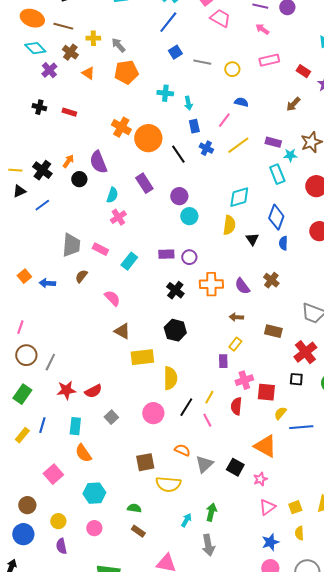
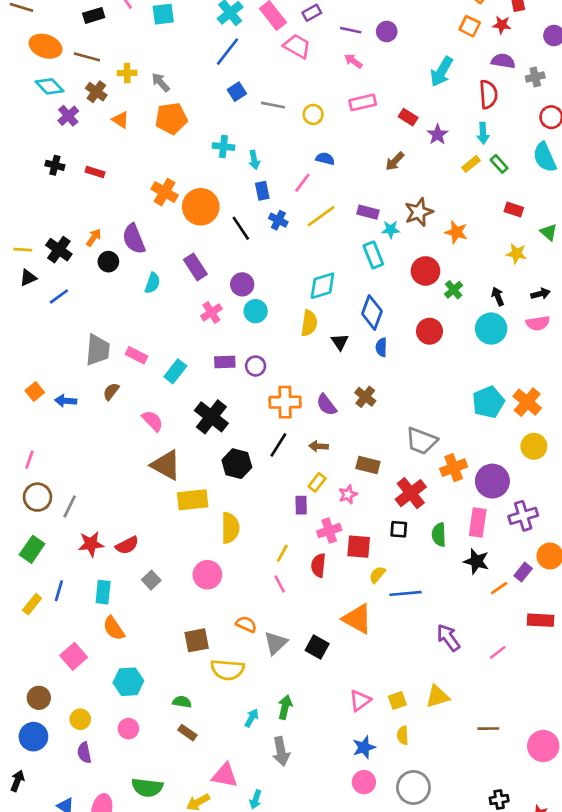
pink cross: (118, 217) -> (211, 312), moved
black cross: (175, 290) -> (211, 417), moved, size x1.4
brown triangle: (122, 331) -> (166, 465), size x1.4
black line: (186, 407) -> (278, 445), moved
pink star: (260, 479) -> (348, 494), moved

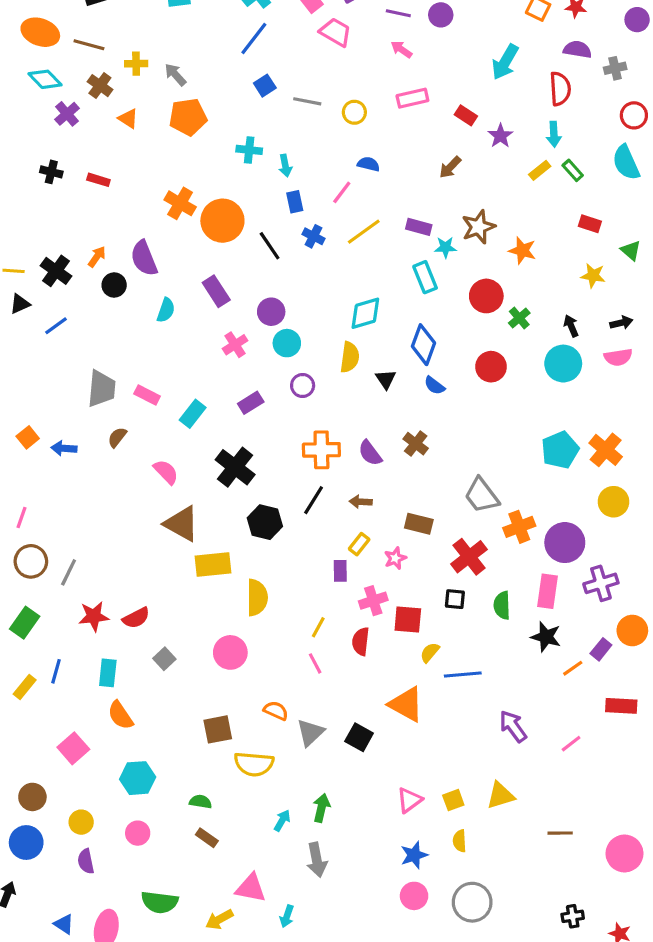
blue semicircle: (381, 347) -> (434, 386), turned -54
purple rectangle: (225, 362) -> (251, 403), turned -30
purple circle: (256, 366) -> (303, 386), moved
gray trapezoid: (421, 441) -> (482, 495), turned 32

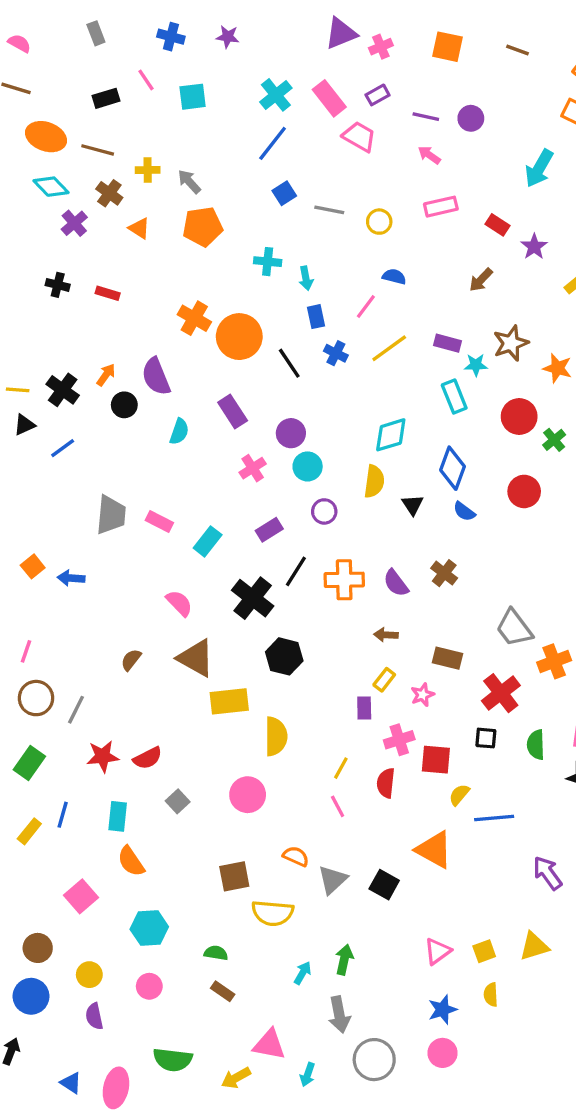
brown semicircle: (117, 437) -> (131, 660), moved
black line: (314, 500) -> (296, 571), moved
gray circle: (472, 902) -> (374, 1060), moved

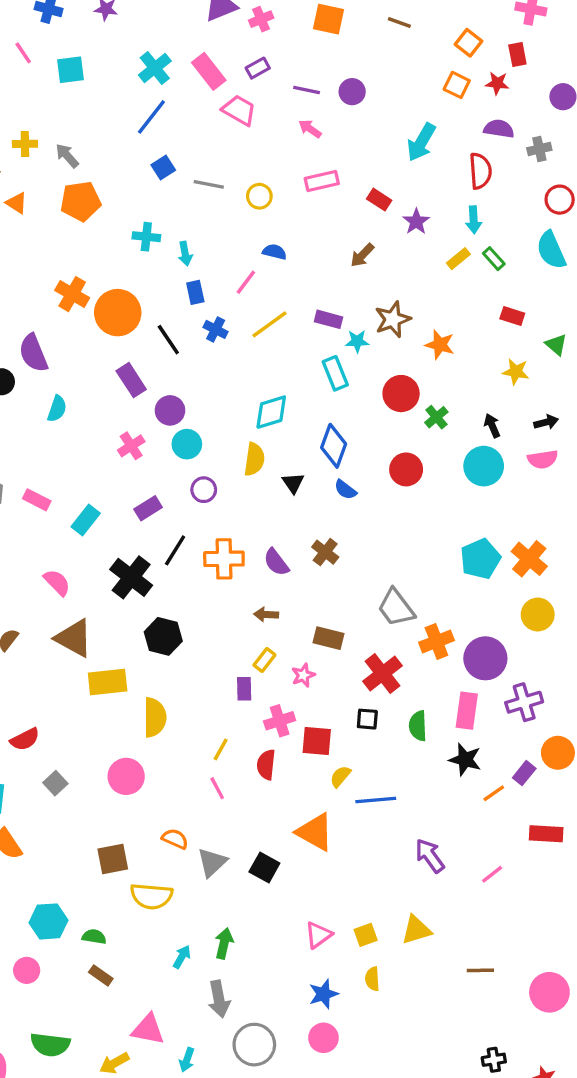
purple rectangle: (233, 412) -> (131, 380), moved
cyan hexagon: (149, 928) -> (49, 921), moved

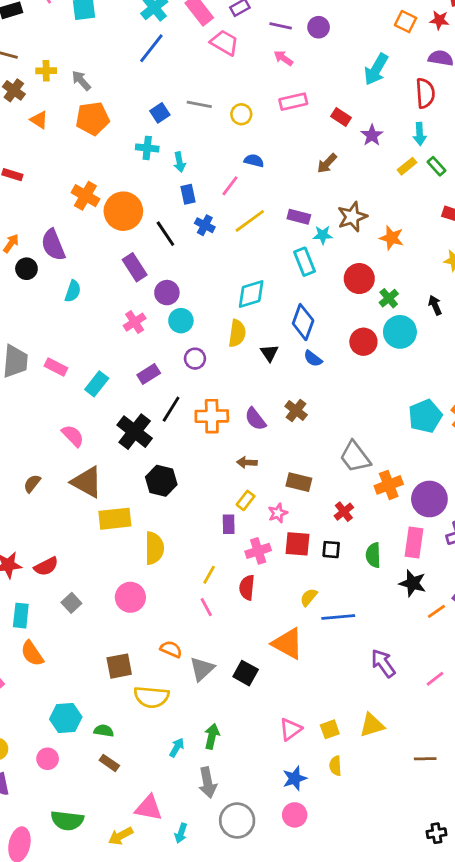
blue square: (163, 168) -> (160, 113), moved
cyan circle: (484, 466) -> (400, 332), moved
red cross: (382, 674) -> (344, 512), size x0.6
red square: (317, 741) -> (297, 544), moved

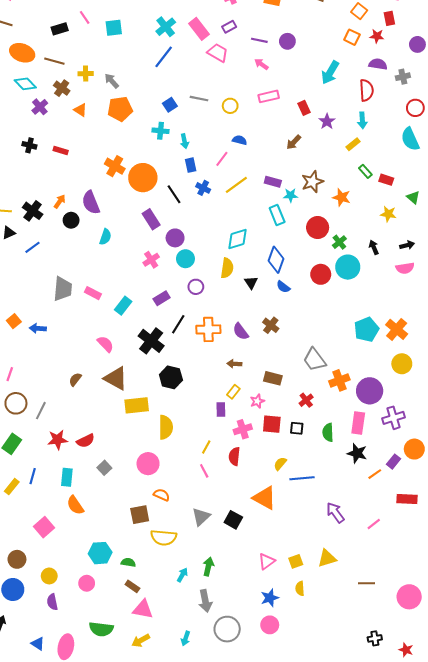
red rectangle: (341, 117) -> (304, 108), turned 32
green rectangle: (436, 166) -> (365, 171), moved
orange semicircle: (171, 649) -> (162, 495), moved
pink triangle: (149, 808) -> (143, 609), moved

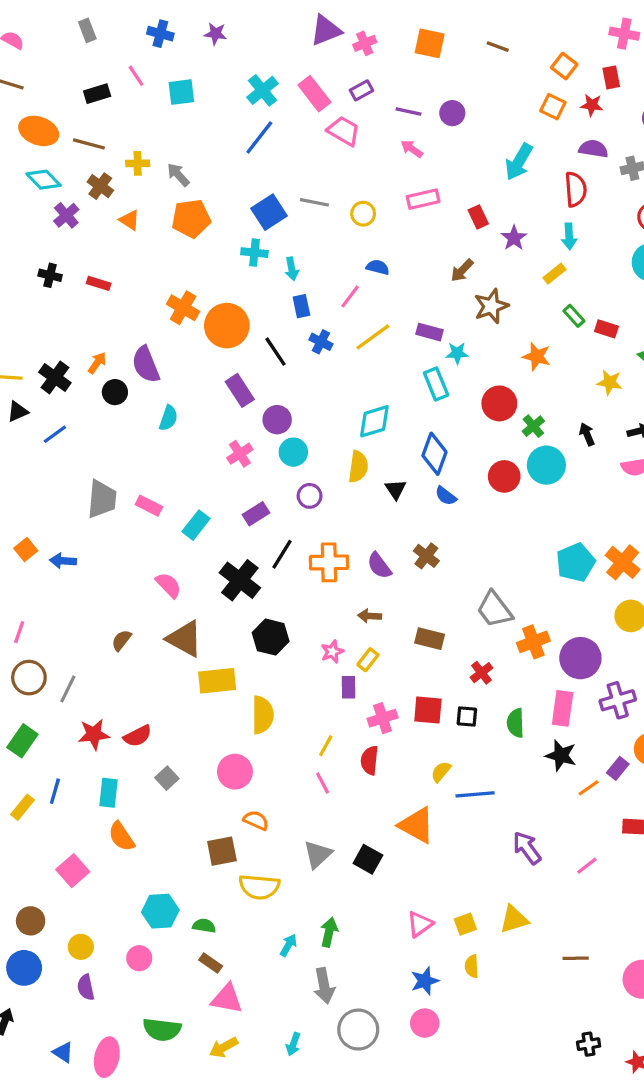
blue square: (170, 105) -> (269, 212), size x1.5
brown star: (312, 182) -> (491, 306), moved
pink star: (257, 401) -> (332, 652), moved

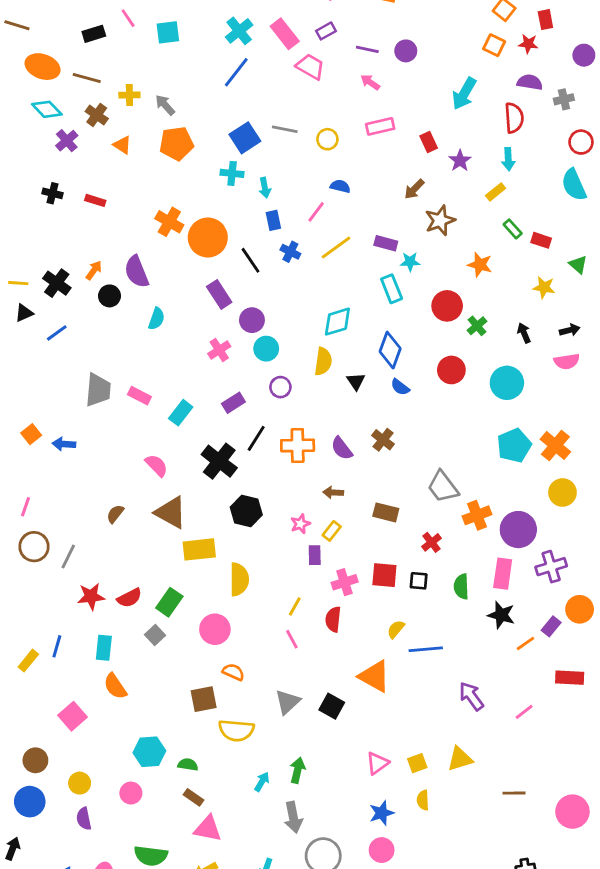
cyan circle: (546, 465) -> (507, 383), moved
green rectangle: (22, 741) -> (169, 602), moved

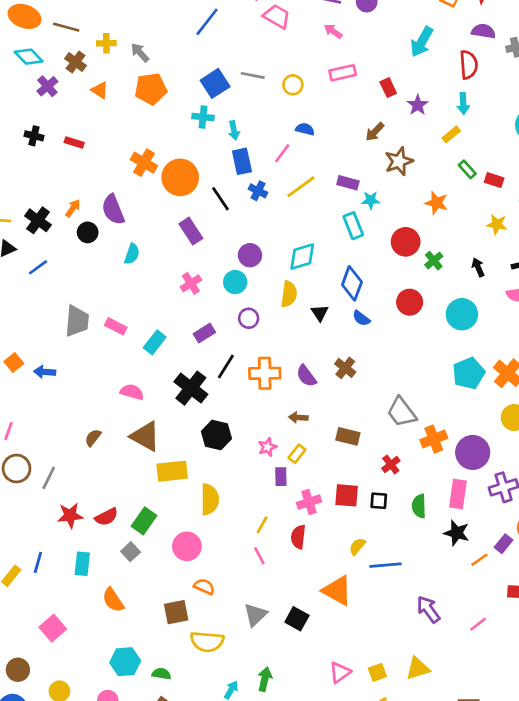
blue rectangle: (273, 220) -> (242, 161), size x1.4
purple circle: (252, 320) -> (250, 255), moved
pink semicircle: (157, 465) -> (132, 392), turned -30
orange semicircle: (115, 686) -> (113, 600), moved

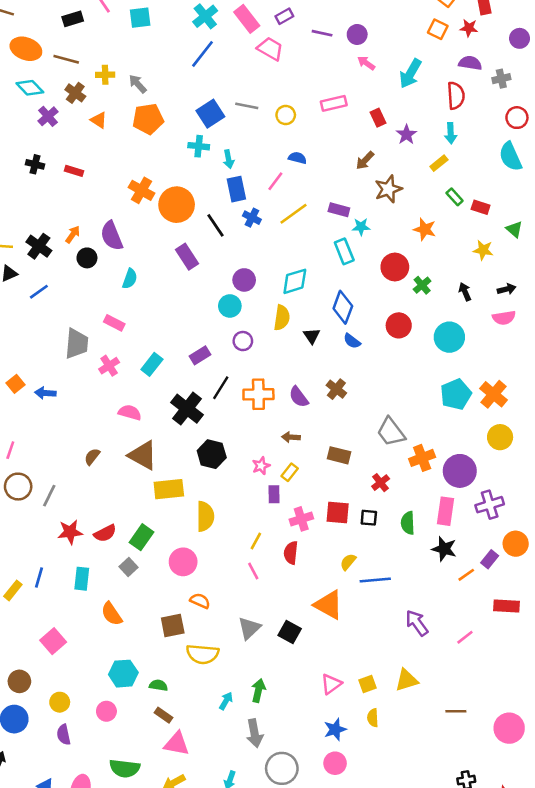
pink arrow: (333, 31) -> (366, 63), moved
pink cross: (191, 283) -> (109, 366), moved
pink rectangle: (116, 326) -> (114, 323), moved

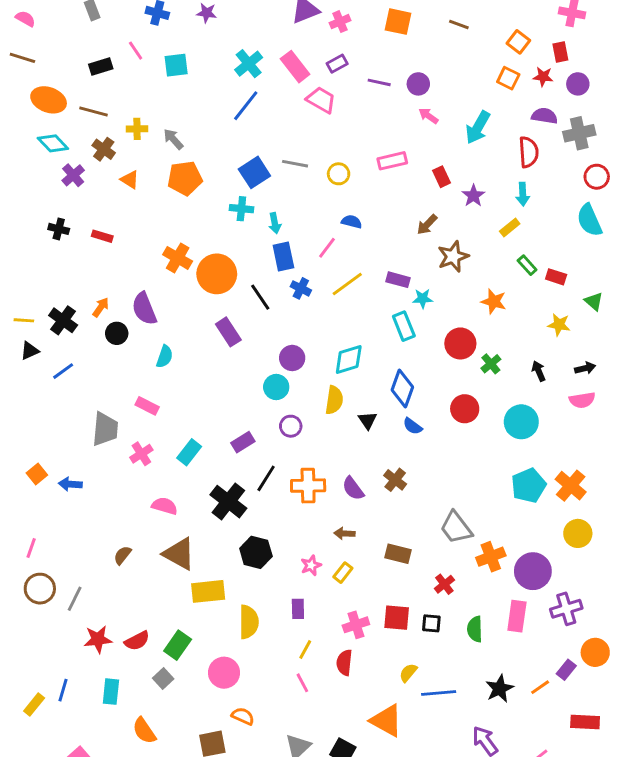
purple circle: (520, 38) -> (578, 84), moved
gray cross: (501, 79) -> (579, 133), size x1.5
purple rectangle: (274, 494) -> (298, 609), moved
black star: (444, 549) -> (500, 689), moved, turned 30

